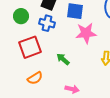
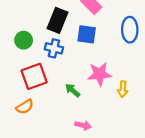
pink star: (86, 33) -> (99, 74), moved
orange semicircle: (35, 78) -> (25, 107), moved

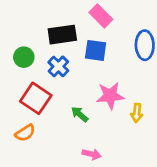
black rectangle: (57, 20) -> (62, 35), turned 60
blue cross: (54, 48) -> (58, 66), turned 30
red square: (34, 76) -> (36, 98), turned -36

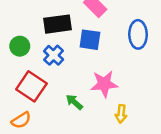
yellow arrow: (137, 113) -> (121, 114), moved

